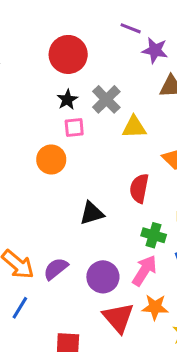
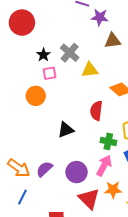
red circle: (68, 54) -> (22, 23), moved

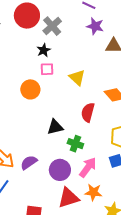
purple star: (100, 17) -> (95, 26), moved
gray cross: (70, 53) -> (52, 26), moved
yellow triangle: (90, 70) -> (77, 78), moved, turned 42
green cross: (108, 141) -> (75, 144), moved
red triangle: (89, 199) -> (68, 198), turned 50

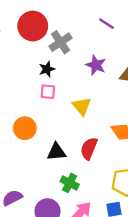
purple star: (95, 26) -> (96, 65), moved
orange circle: (30, 89) -> (25, 128), moved
black triangle: (55, 127) -> (57, 152), moved

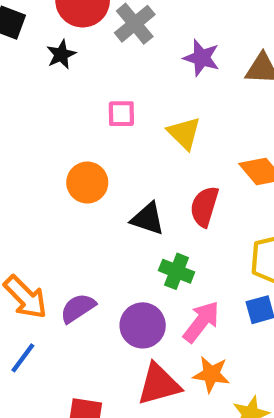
black star: (47, 69) -> (61, 54), moved
black triangle: (57, 152) -> (148, 219), turned 30

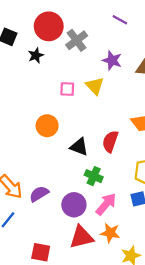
yellow triangle: (184, 133) -> (95, 86), moved

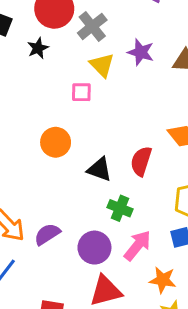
yellow triangle: (95, 86) -> (102, 65), moved
orange star: (110, 233) -> (163, 280), moved

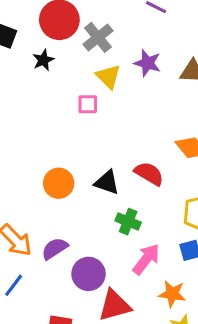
orange circle: (56, 142) -> (59, 183), moved
red semicircle: (141, 161) -> (149, 174), turned 104
purple circle: (94, 248) -> (89, 274), moved

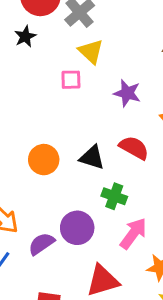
purple star: (147, 63) -> (127, 93), moved
purple semicircle: (55, 249) -> (41, 244), moved
purple circle: (89, 274) -> (77, 228), moved

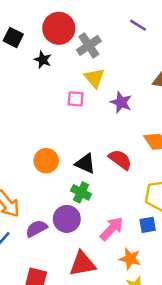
black star: (25, 37) -> (43, 60), turned -30
purple star: (127, 93) -> (121, 102), moved
green cross: (114, 196) -> (81, 192), moved

